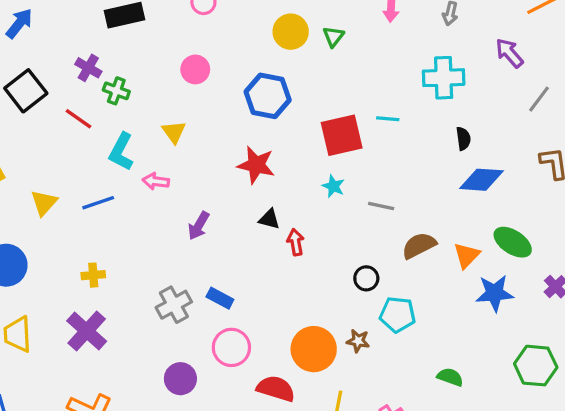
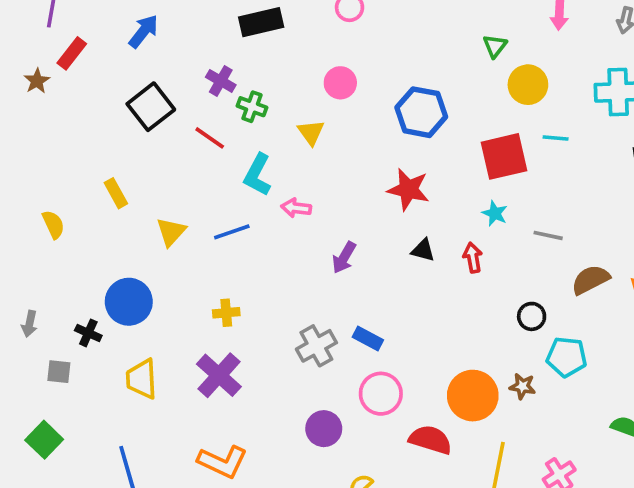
yellow circle: (291, 32) -> (528, 85), moved
yellow triangle: (174, 132) -> (311, 132), moved
red arrow: (296, 242) -> (473, 258), moved

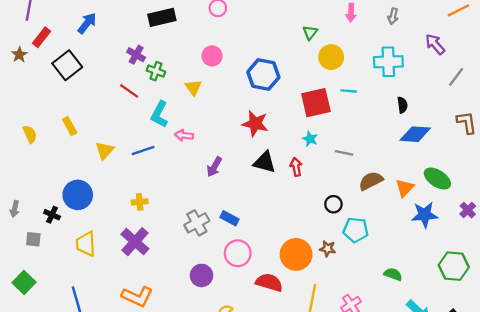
black square: (151, 107) -> (67, 65), moved
yellow semicircle: (53, 224) -> (30, 134), moved
black triangle: (423, 250) -> (265, 162), size x1.5

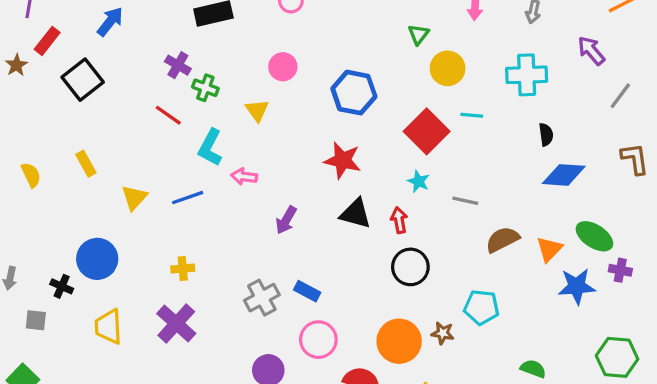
red square: (316, 103) -> (427, 131), turned -32
black circle: (333, 204) -> (410, 267), moved, size x1.5
purple cross: (468, 210) -> (620, 270), moved, turned -35

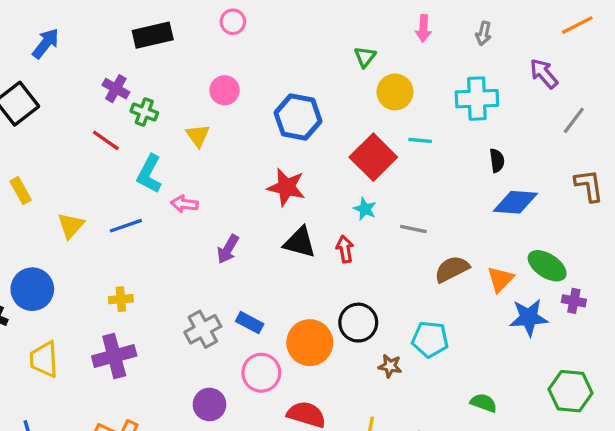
black circle: (410, 267) -> (358, 323), moved
purple cross: (176, 323) -> (114, 356), turned 33
orange circle: (399, 341) -> (310, 343), moved

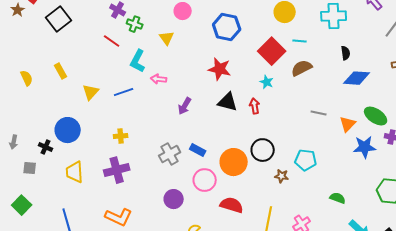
gray line: (413, 229) -> (319, 113), moved
brown semicircle: (452, 269) -> (302, 68), moved

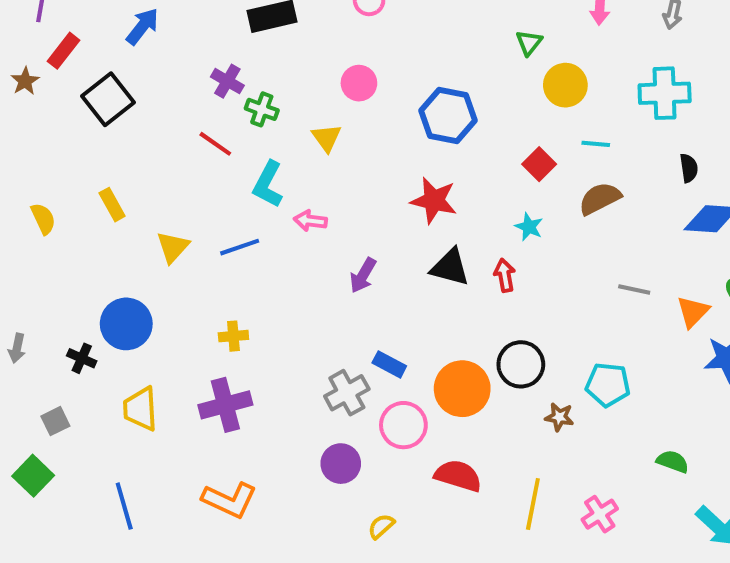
red square: (272, 51) -> (539, 164), size x0.6
gray cross: (170, 154) -> (347, 393), moved
gray square: (30, 168) -> (55, 421), moved, turned -32

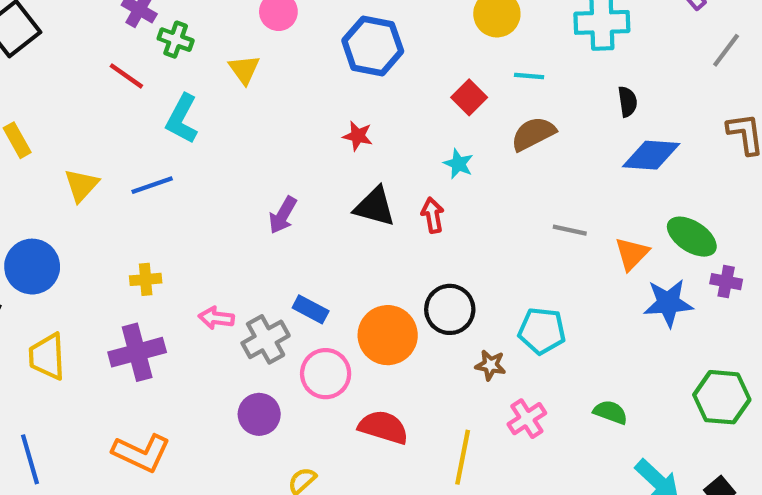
red star: (434, 200) -> (358, 136), size x0.6
pink arrow: (310, 221) -> (216, 318), moved
pink cross: (600, 514) -> (527, 419), moved

